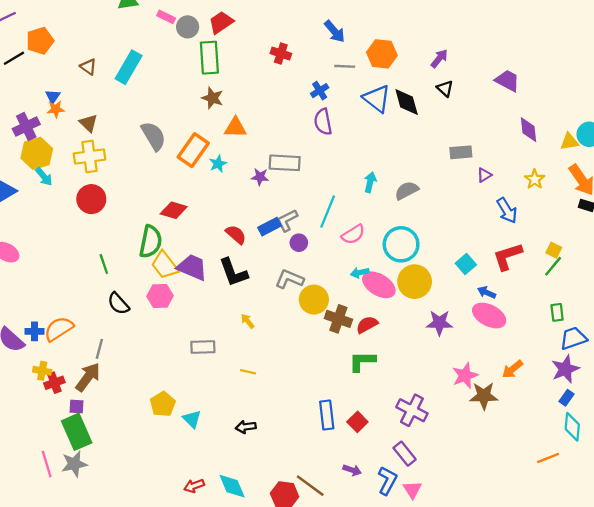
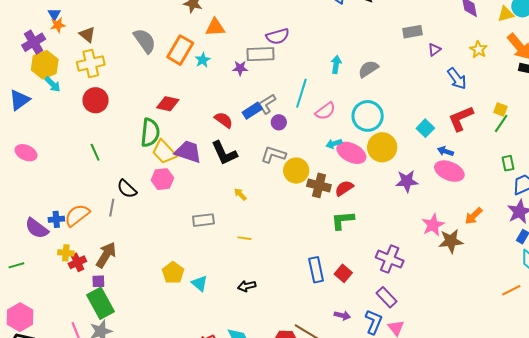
purple semicircle: (323, 122) -> (278, 36), moved, turned -90
green line: (104, 264) -> (95, 152), moved
gray line: (99, 349) -> (112, 208), moved

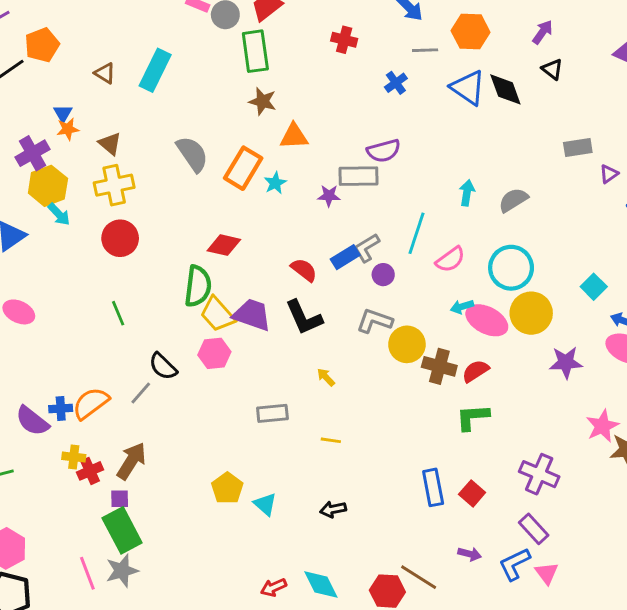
gray line: (112, 208) -> (141, 393), turned 30
blue L-shape: (374, 322) -> (515, 564), turned -140

